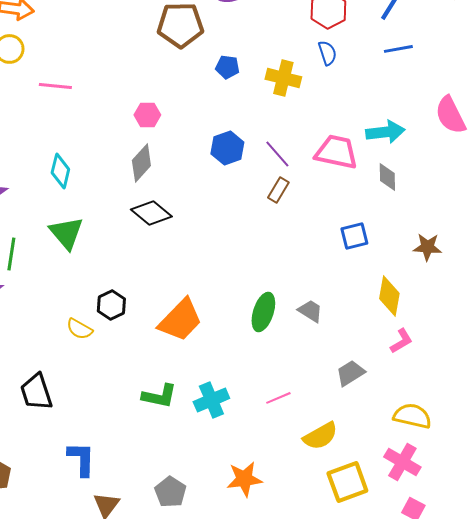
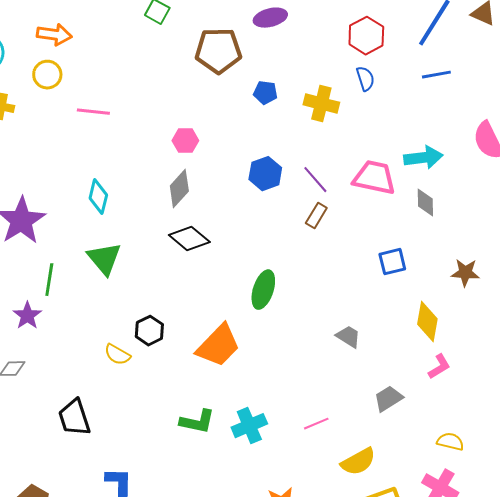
green ellipse: (263, 312) -> (263, 290), moved
yellow semicircle: (412, 416) -> (450, 442), size x0.7

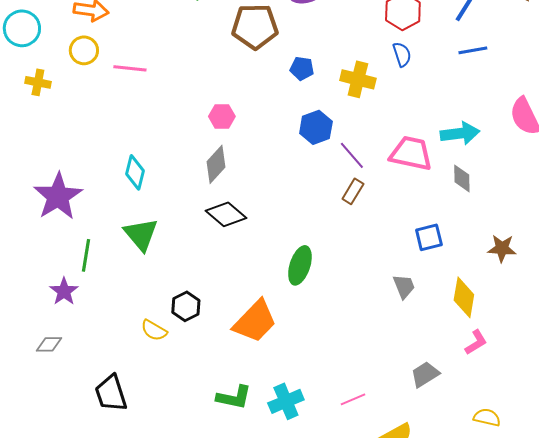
pink line: (93, 112) -> (130, 68), moved
blue hexagon: (265, 174) -> (316, 127), moved
gray trapezoid: (348, 337) -> (404, 286), moved, turned 36

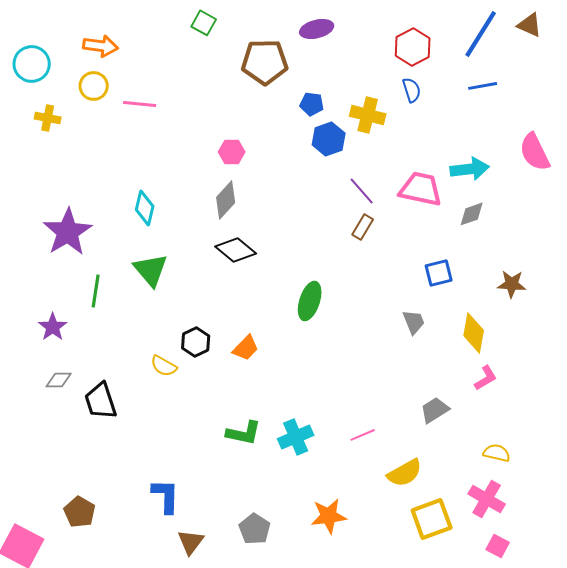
blue hexagon: (316, 127) -> (329, 139), moved
gray diamond: (462, 178) -> (472, 214), turned 72
purple star: (64, 291) -> (53, 327), moved
orange trapezoid: (255, 321) -> (246, 348), moved, size x0.6
black trapezoid: (111, 393) -> (101, 401), moved

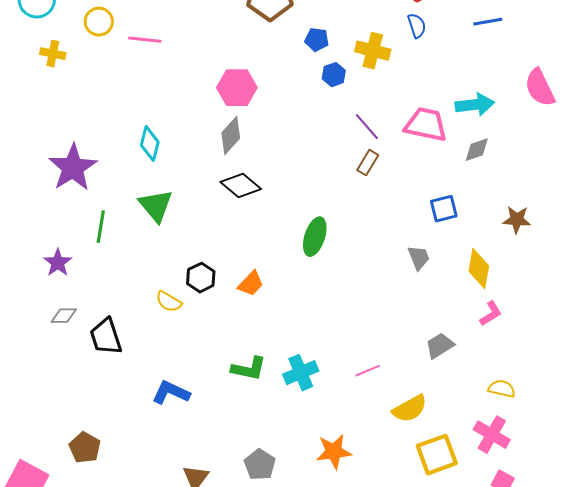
blue hexagon: (329, 139) -> (334, 75), size x0.7
pink hexagon: (232, 152) -> (237, 88), size x1.5
blue L-shape: (166, 496) -> (171, 393), moved, turned -66

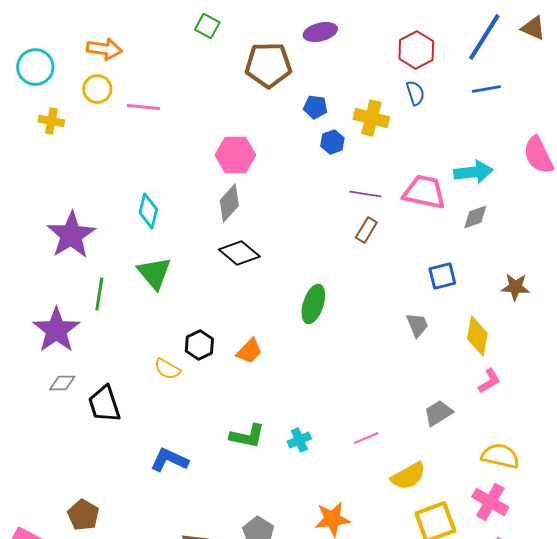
purple line: (367, 127) -> (365, 194), turned -40
purple star: (58, 263) -> (56, 330), size x1.6
cyan cross: (301, 373) -> (299, 440), size x0.7
yellow semicircle: (502, 389) -> (500, 456), size x1.4

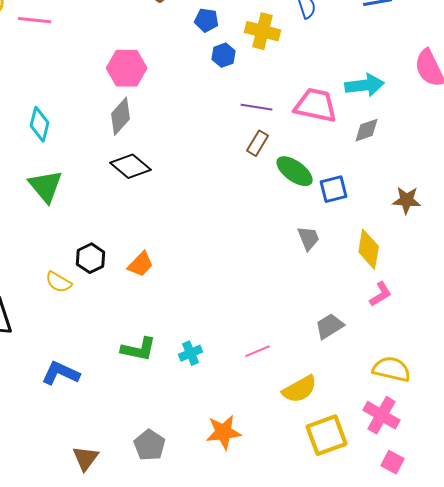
green ellipse: (313, 304) -> (295, 171), moved, turned -72

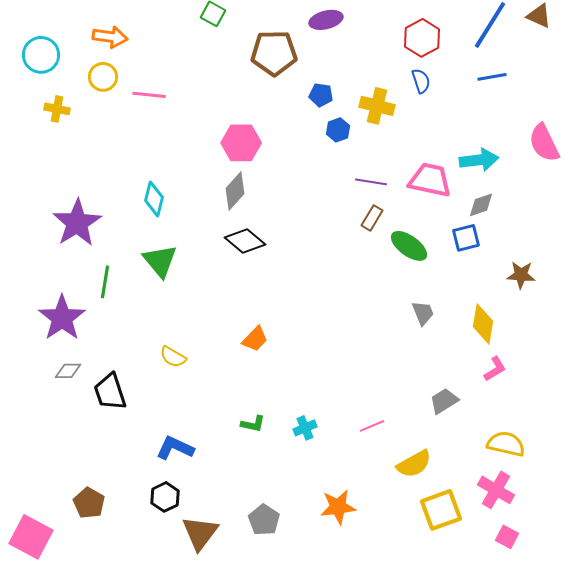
blue square: (334, 189) -> (466, 238), moved
black hexagon: (91, 258) -> (165, 497), moved
green L-shape: (139, 349) -> (253, 424), size x0.7
brown triangle: (86, 458) -> (200, 533), size x1.4

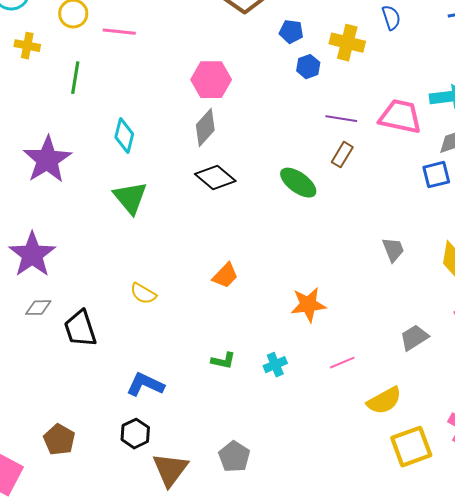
green ellipse: (409, 246) -> (298, 183), moved
green line: (105, 282) -> (75, 78), moved
orange star: (338, 507) -> (308, 305), moved

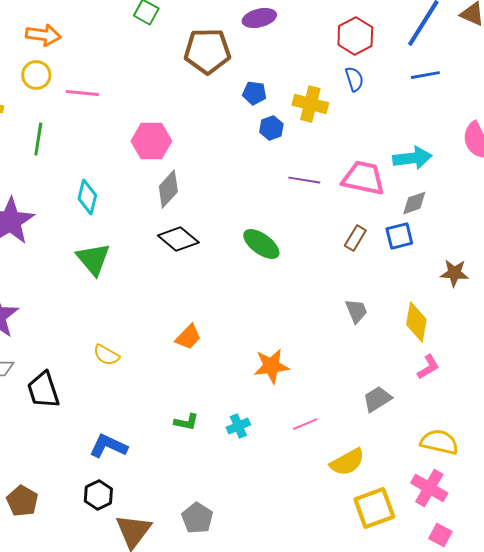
pink hexagon: (211, 80) -> (151, 141), moved
brown rectangle: (342, 155) -> (355, 238), moved

